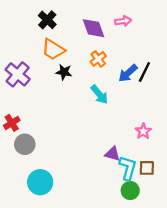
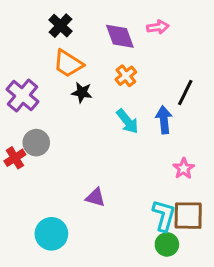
blue arrow: (128, 73) -> (164, 120), moved, turned 126
gray circle: (25, 144) -> (36, 143), moved
purple triangle: (112, 154) -> (95, 197), moved
brown square: (147, 168) -> (188, 216), size x1.5

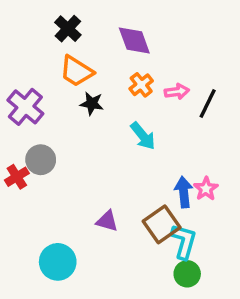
pink arrow: (158, 27) -> (177, 92), moved
blue arrow: (164, 120) -> (184, 192), moved
brown square: (188, 216) -> (162, 224), moved, turned -36

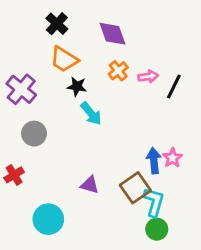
cyan arrow: (143, 136) -> (91, 114), moved
red cross: (17, 177) -> (14, 175), moved

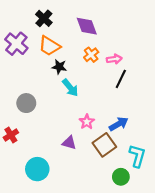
black line: (174, 86) -> (121, 79), moved
purple cross: (21, 89) -> (16, 44), moved
pink star: (172, 158) -> (87, 122), moved
blue arrow: (154, 161) -> (119, 124), turned 66
cyan L-shape: (154, 202) -> (137, 156), moved

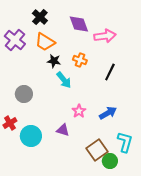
orange cross: (91, 55) -> (80, 60), moved, turned -32
pink arrow: (114, 59) -> (105, 36), moved, size x1.5
brown square: (104, 145) -> (97, 150), moved
cyan circle: (37, 169) -> (31, 136), moved

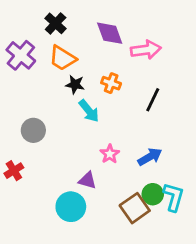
cyan circle: (31, 136) -> (71, 207), moved
green circle: (110, 161) -> (153, 194), moved

